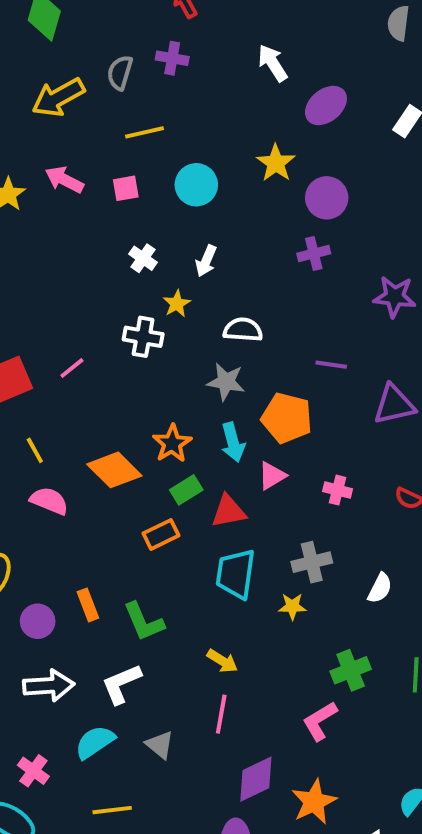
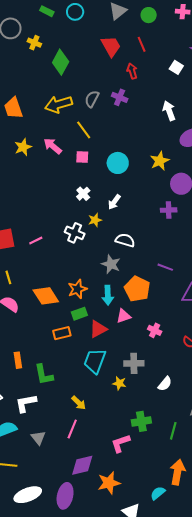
yellow line: (145, 132) -> (84, 130), moved, turned 54
red triangle: (229, 511) -> (98, 329), turned -30

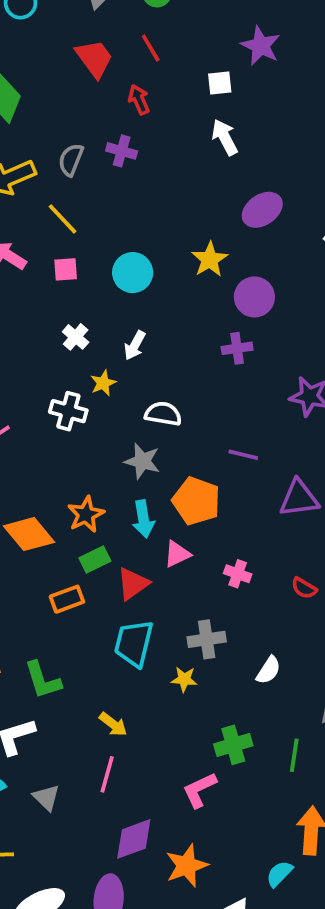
white square: (176, 67) -> (220, 83), turned -32
white arrow: (169, 111) -> (225, 137), moved

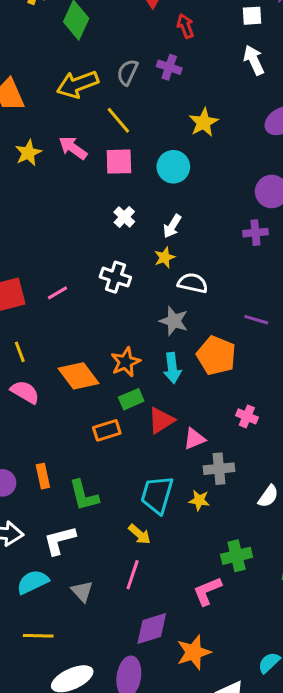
yellow star: (210, 259) -> (204, 122), moved
pink square: (66, 269) -> (119, 162), size x1.4
yellow star: (103, 383) -> (165, 257), moved
pink triangle: (177, 554) -> (194, 439), moved
cyan trapezoid: (134, 643) -> (157, 495), moved

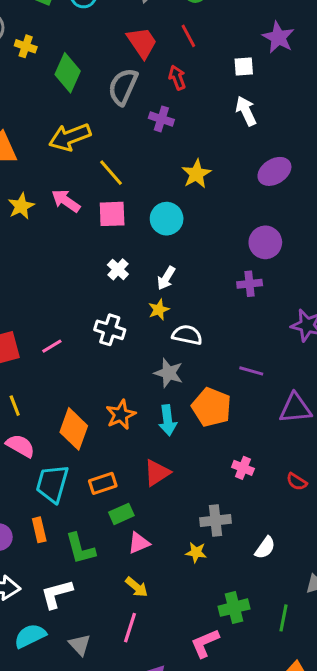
gray semicircle: (128, 72) -> (123, 87), moved, size x1.4
orange diamond: (78, 376) -> (74, 429), turned 57
green rectangle: (131, 399) -> (121, 514), moved
pink triangle: (194, 439) -> (139, 543), moved
cyan trapezoid: (157, 495) -> (52, 484), moved

